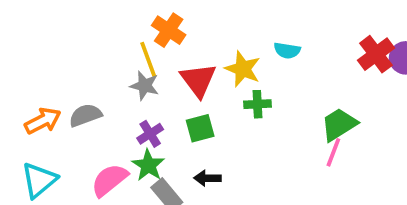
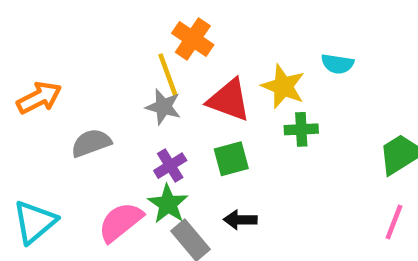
red triangle: (198, 80) -> (229, 100), turned -33
orange arrow: (43, 121) -> (39, 98), moved
pink line: (333, 152) -> (394, 222), moved

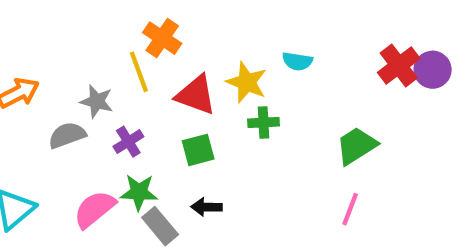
gray star: (163, 107) -> (97, 101), moved
purple cross: (170, 166) -> (128, 142), moved
green star: (168, 204) -> (139, 192), turned -30

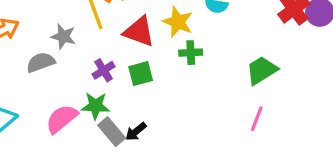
purple cross: (128, 142) -> (104, 70), moved
black arrow: (206, 207) -> (136, 132), moved, turned -40

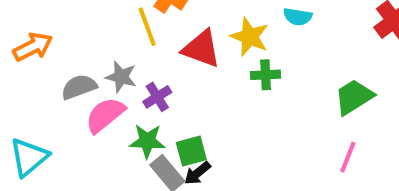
gray star: (63, 36) -> (121, 77), moved
green square: (141, 74) -> (191, 151), moved
pink semicircle: (62, 119) -> (105, 115), moved

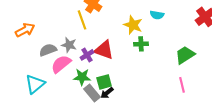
red triangle: (201, 49) -> (104, 50), moved
cyan triangle: (29, 157) -> (35, 84), moved
pink line: (348, 157) -> (182, 85), turned -35

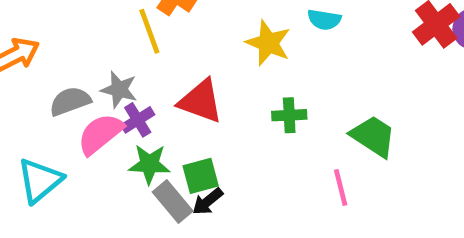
green cross: (141, 44) -> (289, 115), moved
purple cross: (87, 55) -> (138, 120), moved
green trapezoid: (185, 55) -> (373, 136), moved, turned 65
pink line: (182, 85) -> (341, 188), moved

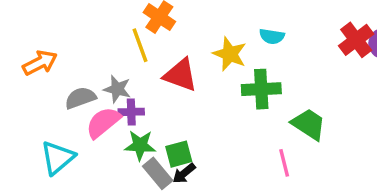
red triangle: (201, 101) -> (180, 75), moved
green cross: (289, 115) -> (261, 89), moved, size x1.5
purple cross: (138, 120) -> (131, 112), turned 30

